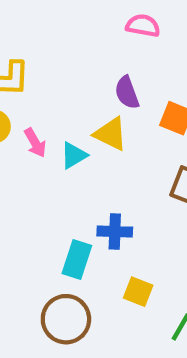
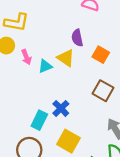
blue cross: (115, 232) -> (61, 108), turned 35
yellow square: (138, 292) -> (68, 141), size x1.5

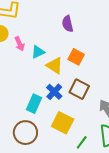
orange square: (101, 55) -> (76, 57), moved
yellow triangle: (66, 58) -> (55, 66), moved
brown square: (103, 91) -> (79, 89), moved

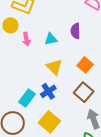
cyan triangle: (38, 52) -> (51, 39), moved
orange square: (76, 57) -> (85, 65), moved
brown square: (79, 89) -> (84, 92), moved

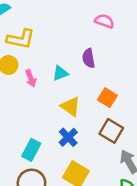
cyan rectangle: (27, 98) -> (31, 150), moved

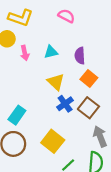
pink semicircle: (104, 21) -> (66, 16), moved
purple semicircle: (89, 58) -> (80, 56), moved
blue cross: (68, 137) -> (65, 104), moved

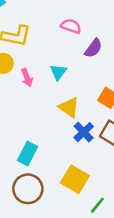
cyan triangle: (51, 52) -> (58, 72), turned -32
purple semicircle: (80, 56) -> (93, 48), moved, turned -133

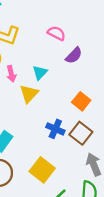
yellow triangle: (69, 107) -> (29, 94), moved, turned 30
blue cross: (84, 132) -> (55, 129), turned -30

